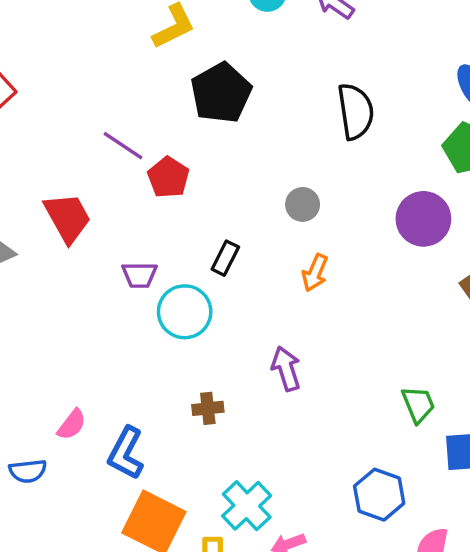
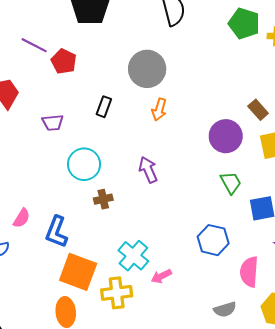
gray circle: (303, 204) -> (147, 69), size x1.8
purple circle: (423, 219) -> (226, 136), moved
cyan circle: (185, 312) -> (84, 164), moved

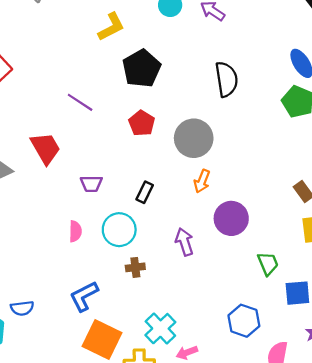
red pentagon: (64, 61) -> (142, 123), moved
black rectangle: (104, 107) -> (145, 192), moved
purple circle: (226, 136) -> (231, 218), moved
pink semicircle: (22, 218) -> (75, 231), moved, turned -36
blue L-shape: (56, 232) -> (84, 296), turned 36

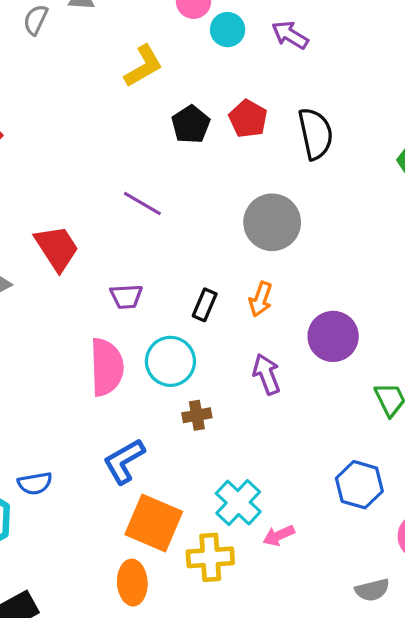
black pentagon: (141, 68) -> (191, 124), size x0.7
purple line: (80, 102) -> (142, 204), moved
red pentagon: (142, 123) -> (248, 119), moved
orange arrow: (202, 181) -> (261, 299), moved
pink semicircle: (75, 231) -> (107, 367), size x1.8

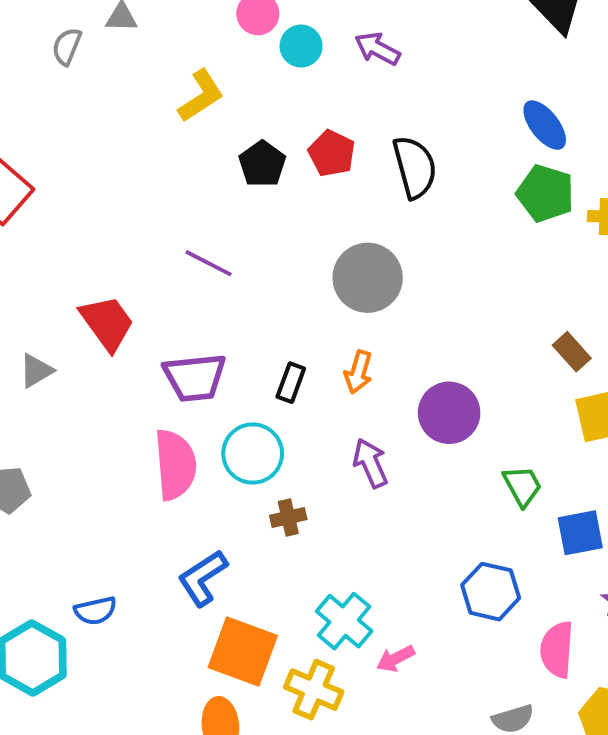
purple trapezoid: (126, 296) -> (195, 377), size x1.6
yellow cross: (210, 557) -> (314, 690), turned 30

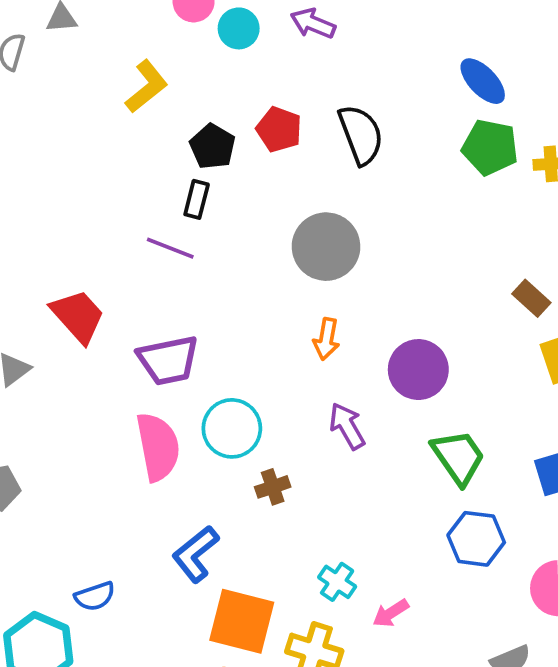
black rectangle: (291, 383) -> (197, 199), moved
green trapezoid: (522, 486) -> (458, 457), moved, size x1.4
cyan cross: (344, 621) -> (337, 582), size x0.7

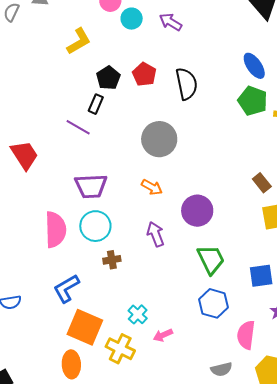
orange arrow: (326, 339) -> (152, 187), turned -80
purple trapezoid: (168, 360) -> (91, 186), moved

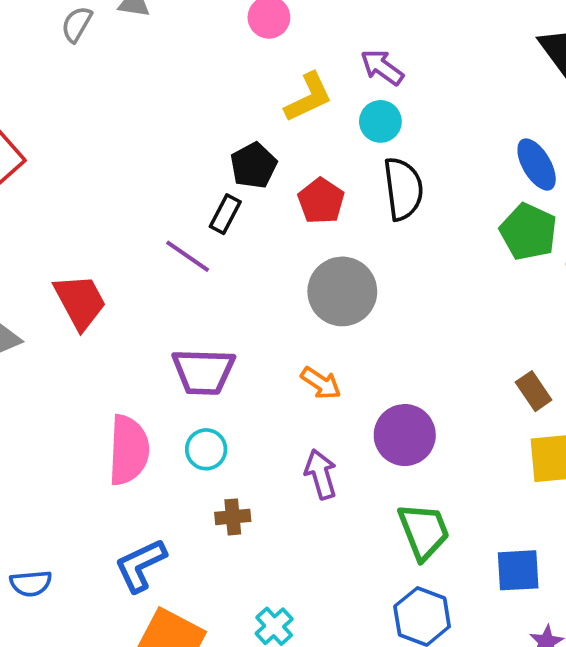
cyan circle: (132, 19) -> (380, 121), moved
yellow L-shape: (79, 41) -> (308, 97), moved
red pentagon: (144, 74) -> (321, 201), moved
cyan circle: (95, 226) -> (206, 449), size x0.7

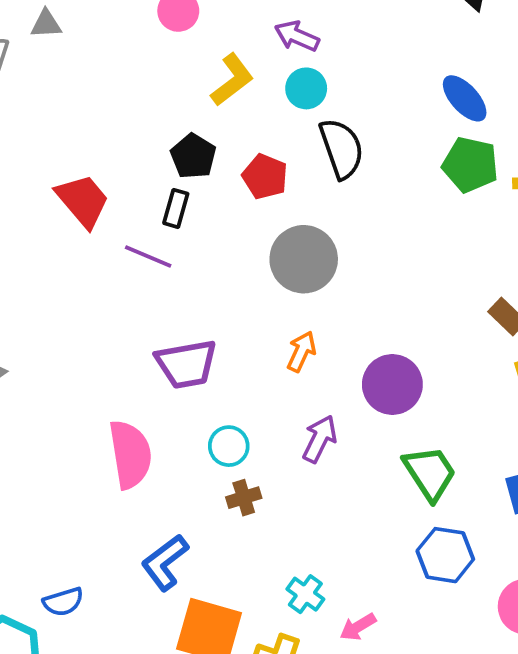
red trapezoid: (80, 302) -> (83, 201), moved
orange arrow: (321, 383) -> (301, 351), turned -87
cyan circle: (206, 449) -> (229, 446), moved
purple arrow: (321, 474) -> (320, 439), turned 54

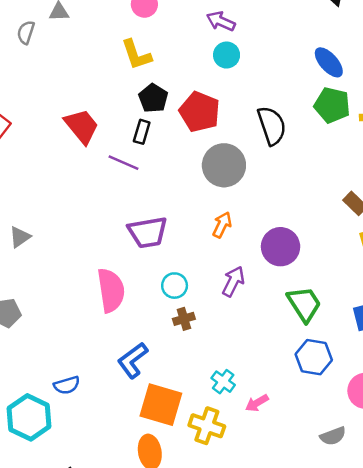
yellow L-shape: (232, 80) -> (136, 55), moved, turned 108
black semicircle: (342, 148) -> (272, 126), moved
red pentagon: (265, 177) -> (200, 112), size x1.4

